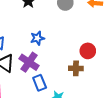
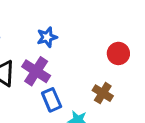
brown cross: (76, 68) -> (103, 93), moved, turned 32

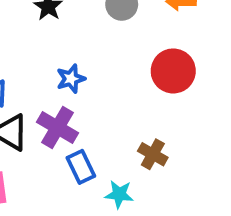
red circle: (118, 53) -> (173, 71), moved, size x1.4

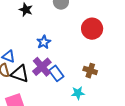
purple cross: (57, 127) -> (42, 67), turned 30
blue rectangle: (81, 167) -> (56, 73), moved

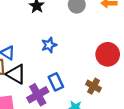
red circle: (92, 29) -> (108, 54), moved
purple cross: (42, 67) -> (38, 95), moved

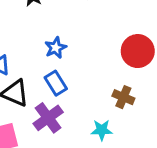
blue rectangle: (56, 82) -> (56, 83), moved

